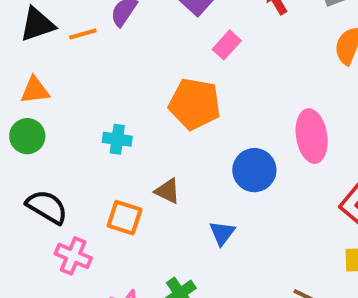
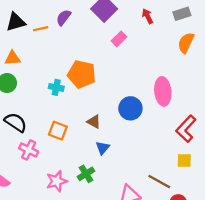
orange pentagon: (195, 104) -> (82, 74), moved
brown triangle: (168, 191) -> (94, 122), moved
blue triangle: (222, 233) -> (103, 148), moved

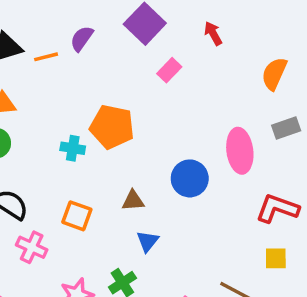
gray rectangle: (182, 14) -> (286, 128), moved
brown triangle: (94, 122) -> (133, 201), turned -32
red L-shape: (186, 129) -> (277, 208), turned 68

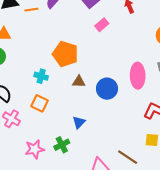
cyan cross: (73, 148) -> (41, 76), moved
brown triangle: (133, 201) -> (79, 82), moved

